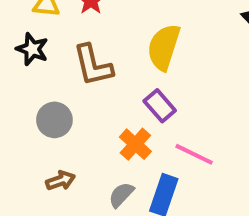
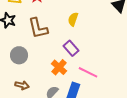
yellow semicircle: (164, 47) -> (73, 19), size x0.6
brown arrow: (61, 181) -> (22, 85), turned 32

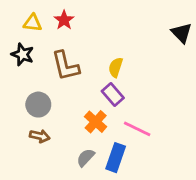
yellow semicircle: (73, 19) -> (116, 67), moved
brown arrow: (22, 85) -> (40, 136), moved

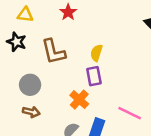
red star: (64, 20) -> (68, 12), moved
purple rectangle: (113, 95) -> (94, 76), turned 30
pink line: (137, 129) -> (130, 113), moved

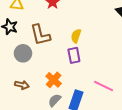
gray circle: (30, 85) -> (23, 53), moved
orange cross: (79, 100) -> (54, 80), moved

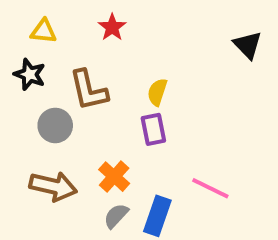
brown arrow: (22, 85) -> (53, 186), size x1.6

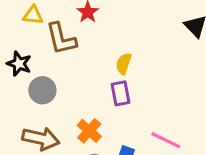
black star: (30, 74) -> (19, 64), moved
brown L-shape: (89, 90) -> (61, 39), moved

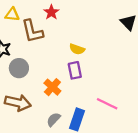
yellow semicircle: (124, 64) -> (77, 49), turned -88
orange cross: (89, 131) -> (52, 87), moved

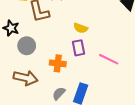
orange cross: (52, 87) -> (58, 63), turned -35
pink line: (107, 104) -> (109, 59), moved

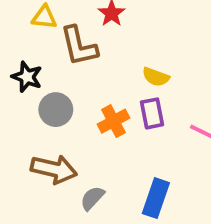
orange cross: (58, 63) -> (114, 121), moved, turned -35
gray semicircle: (59, 93) -> (92, 198), moved

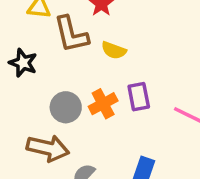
yellow semicircle: (156, 77) -> (114, 50), moved
gray circle: (56, 110) -> (66, 107), moved

